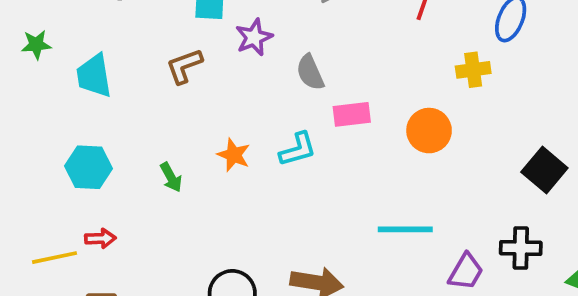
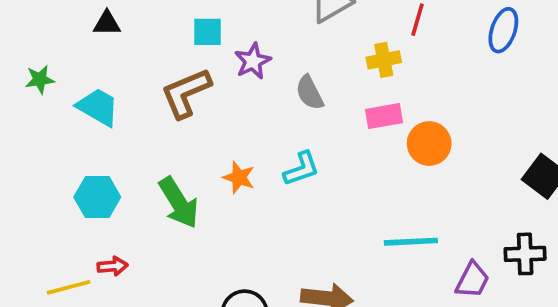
brown L-shape: (184, 66) -> (186, 93), size x1.4
yellow cross: (473, 70) -> (384, 60), moved
cyan trapezoid: (94, 76) -> (98, 107), turned 132
pink rectangle: (352, 114) -> (384, 116), moved
green arrow: (171, 177) -> (179, 203), size x1.8

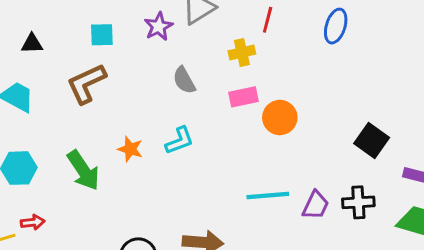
black triangle: (107, 23) -> (32, 44), moved
purple star: (253, 61) -> (159, 27), moved
purple trapezoid: (472, 280) -> (316, 205), moved

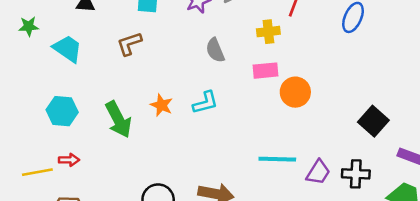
brown L-shape: (86, 84) -> (129, 44), size x0.7

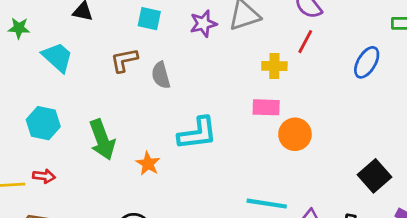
gray semicircle: (215, 50) -> (161, 75), moved
cyan L-shape: (205, 103) -> (197, 133), size x1.4
orange star: (161, 105) -> (148, 164), moved

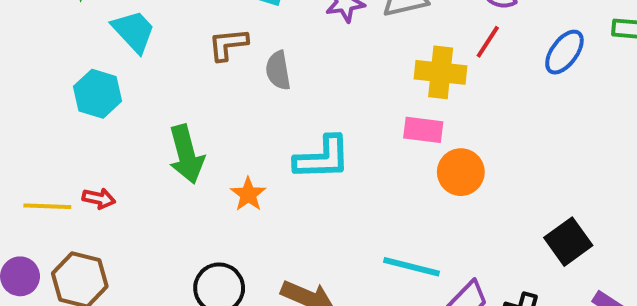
blue ellipse: (367, 62) -> (564, 52), moved
yellow cross: (274, 66) -> (441, 72), size x1.4
cyan hexagon: (43, 123) -> (98, 94), moved

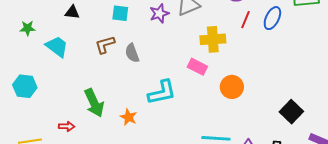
red line: (488, 42) -> (245, 20), moved
cyan hexagon: (98, 94) -> (25, 86), moved
pink rectangle: (423, 130) -> (197, 67), moved, turned 30
red arrow: (99, 199) -> (67, 126), moved

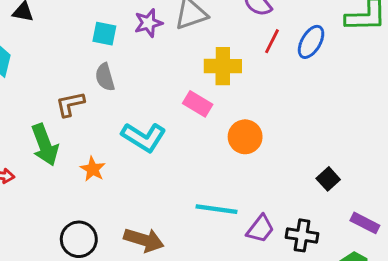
cyan square: (120, 13) -> (104, 34), moved
brown L-shape: (105, 45) -> (70, 104), moved
cyan L-shape: (162, 92) -> (144, 137), turned 40
black square: (291, 112) -> (328, 179), size x0.7

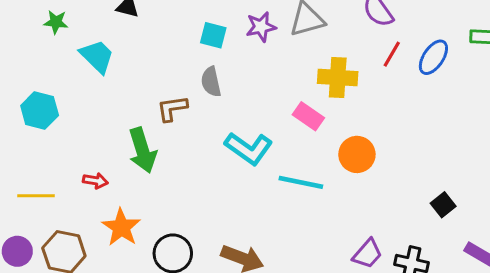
orange star: (93, 169) -> (121, 227), moved, size x1.4
cyan line: (217, 209) -> (301, 182), moved

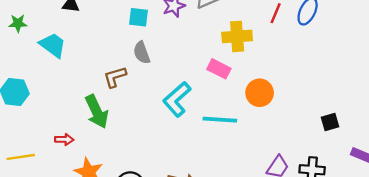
cyan L-shape: (249, 148) -> (177, 99), turned 111
black square: (443, 205) -> (330, 122), turned 30

